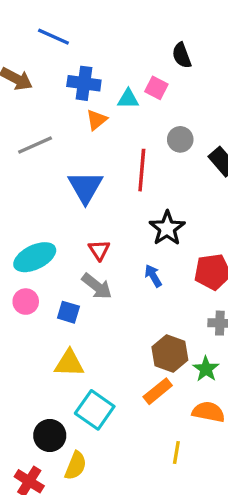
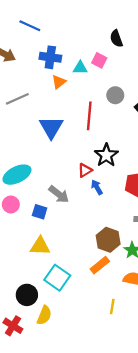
red triangle: (99, 250) -> (85, 170), moved, turned 32

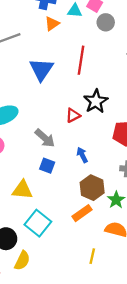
gray circle: (115, 95) -> (106, 22), moved
blue arrow: (97, 187) -> (82, 155), moved
blue square: (40, 212) -> (47, 166), moved

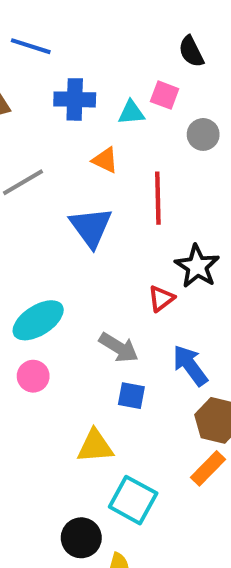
gray circle: (106, 22) -> (203, 134), moved
orange triangle: (52, 24) -> (105, 160), moved, turned -49
blue arrow: (82, 155) -> (190, 365), size x1.5

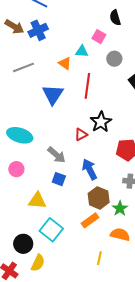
blue cross: (75, 99) -> (38, 30), moved, turned -36
cyan triangle: (131, 113) -> (82, 51), moved
cyan ellipse: (38, 320) -> (20, 135), turned 40
pink circle: (33, 376) -> (16, 169), moved

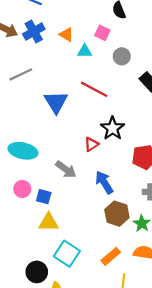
orange triangle: (65, 63) -> (66, 35), moved
red line: (87, 86) -> (94, 89), turned -65
blue square: (59, 179) -> (44, 197), moved
orange rectangle: (90, 220) -> (111, 256), moved

